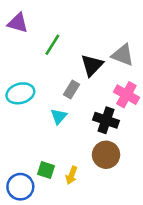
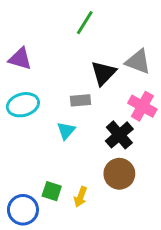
purple triangle: (18, 23) -> (20, 59), moved
green line: (52, 45) -> (85, 23), moved
gray rectangle: (72, 90) -> (80, 100), turned 54
black cross: (106, 120) -> (119, 135), turned 30

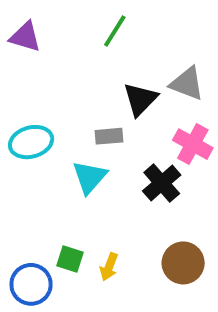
purple triangle: (20, 59) -> (25, 37), moved
cyan triangle: (66, 131) -> (90, 177), size x1.4
brown circle: (119, 174) -> (183, 263), moved

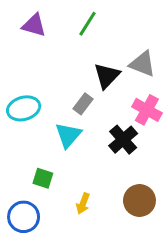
purple triangle: (25, 37) -> (34, 25), moved
gray rectangle: (109, 136) -> (83, 104), turned -48
green square: (70, 259) -> (43, 178), moved

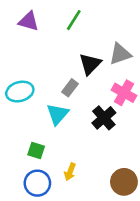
gray triangle: (142, 64) -> (120, 54), turned -40
brown circle: (139, 201) -> (124, 182), moved
blue circle: (24, 217) -> (37, 183), moved

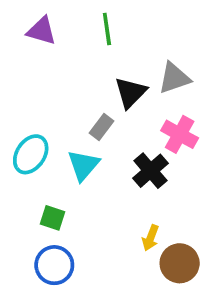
green line: (74, 20) -> (107, 29), turned -40
cyan ellipse: (20, 92) -> (31, 154), moved, turned -40
yellow arrow: (70, 172) -> (151, 238), moved

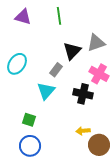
cyan ellipse: (31, 154) -> (17, 64), moved
black cross: (151, 171) -> (83, 94), turned -36
yellow arrow: (151, 238) -> (83, 131), turned 64

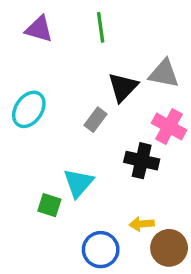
gray triangle: (96, 43) -> (164, 73), turned 30
cyan triangle: (46, 91) -> (78, 183), moved
blue circle: (30, 146) -> (101, 250), moved

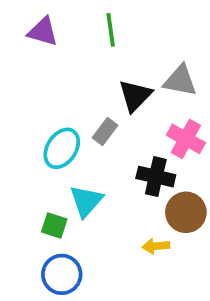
cyan ellipse: (29, 109) -> (62, 148), moved
brown circle: (169, 248) -> (186, 212), moved
blue circle: (101, 250) -> (62, 274), moved

